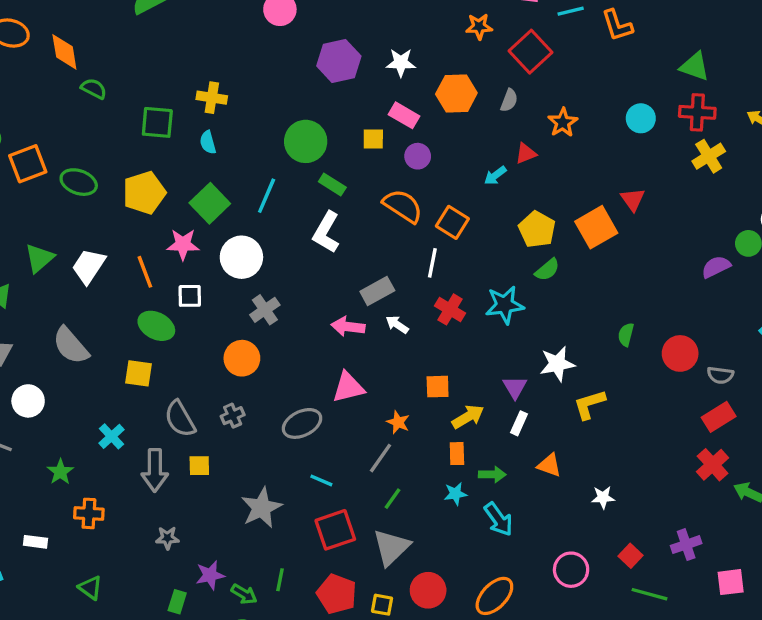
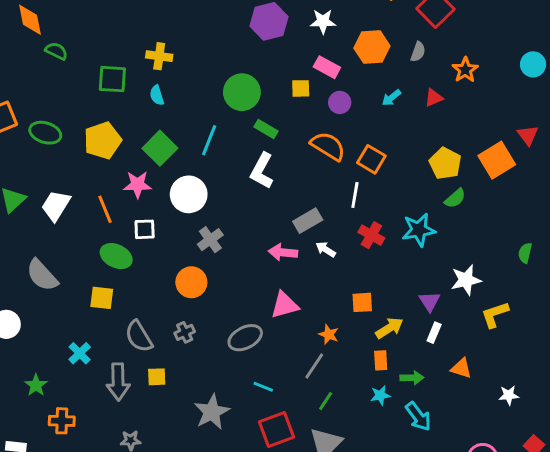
cyan arrow: (495, 175) -> (391, 98), moved

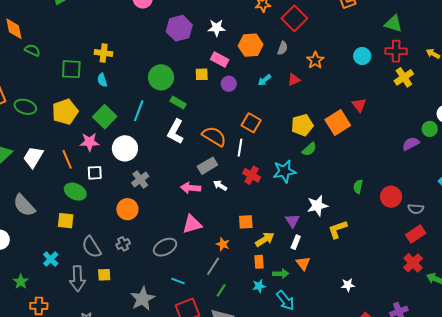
orange semicircle: (328, 146) -> (214, 136), moved
yellow pentagon: (445, 163) -> (302, 125), turned 30
orange triangle: (461, 368) -> (303, 263), moved, turned 35

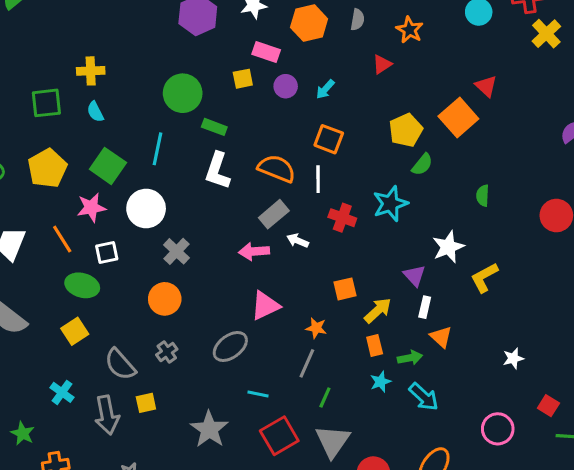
cyan arrow: (264, 80) -> (325, 89), moved
green semicircle: (358, 187) -> (483, 196), moved
yellow square: (66, 221) -> (75, 331), turned -30

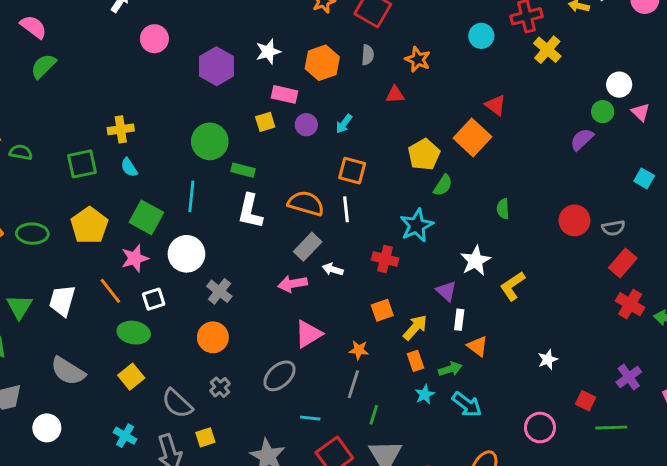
red triangle: (382, 64) -> (395, 95), turned 36
red cross: (342, 218) -> (385, 259), moved

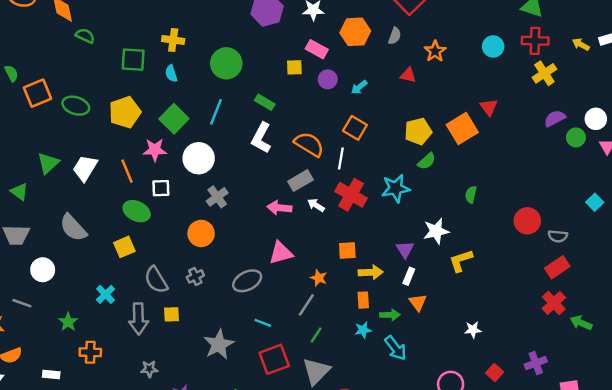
purple semicircle: (582, 139) -> (555, 118), moved
green circle: (210, 141) -> (226, 63), moved
red cross: (385, 259) -> (351, 195), moved, size x1.4
yellow arrow: (415, 327) -> (371, 272), turned 30

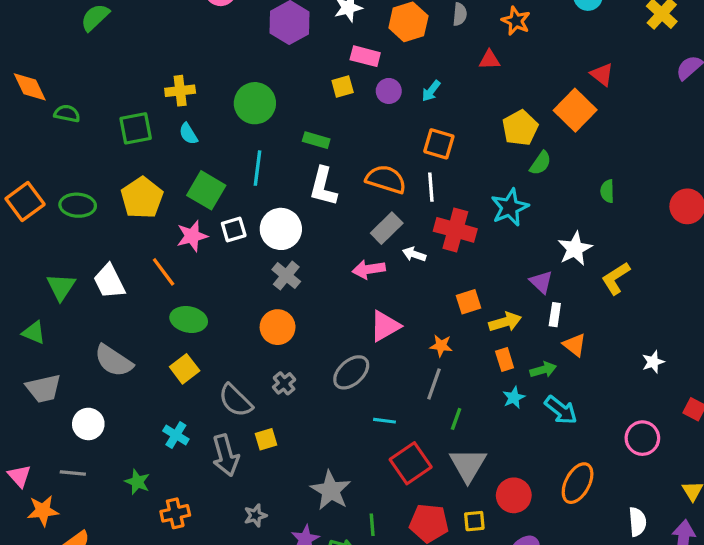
white circle: (199, 158) -> (281, 229), moved
white trapezoid: (85, 168) -> (109, 281), turned -44
white square: (161, 188) -> (234, 230), moved
gray star: (219, 344) -> (331, 490), moved

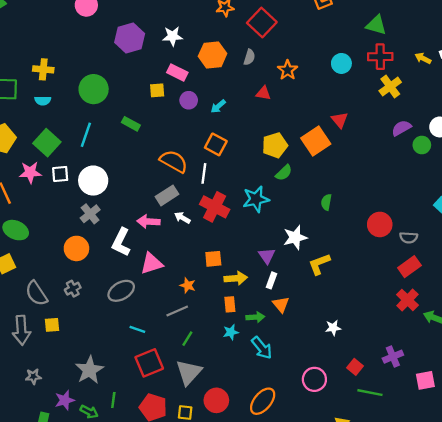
cyan semicircle: (188, 134) -> (43, 101), turned -70
white L-shape: (323, 187) -> (121, 242), moved
gray line: (434, 384) -> (177, 311), turned 35

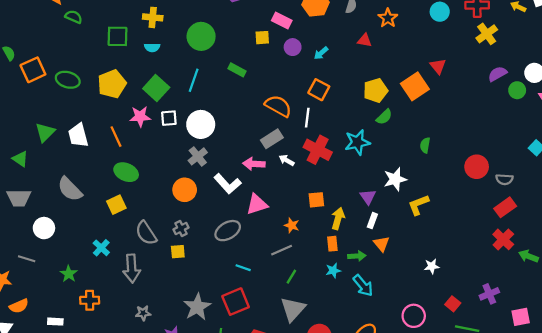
white L-shape: (121, 242) -> (228, 184), turned -68
yellow arrow: (236, 278) -> (338, 219), turned -70
yellow square: (52, 325) -> (178, 252), moved
red square: (149, 363) -> (236, 302), moved

